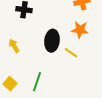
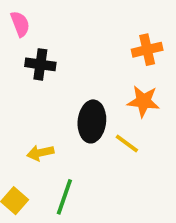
yellow arrow: (14, 46) -> (40, 153), moved, turned -72

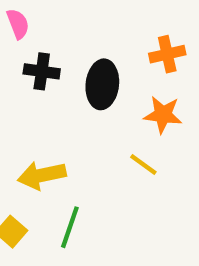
black ellipse: (92, 121) -> (102, 84), moved
yellow arrow: (40, 153) -> (42, 175), size x1.5

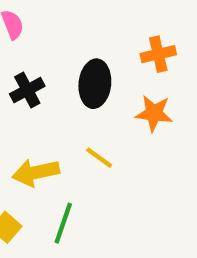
black cross: (42, 71) -> (27, 90), moved, turned -36
yellow line: (143, 164) -> (99, 158), moved

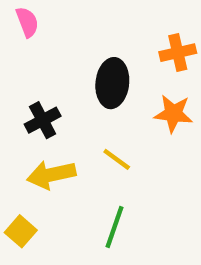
black cross: (27, 90) -> (43, 120), moved
green line: (63, 223) -> (114, 227), moved

